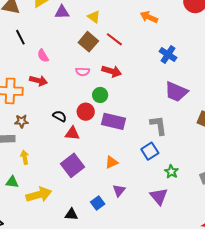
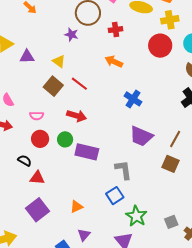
pink semicircle: (83, 72) -> (37, 116), moved
red circle: (86, 112) -> (40, 139), moved
purple rectangle: (113, 121) -> (87, 152), moved
green star: (171, 172) -> (136, 216), size x1.5

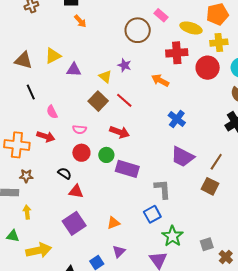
red cross: (116, 30) -> (177, 53), moved, size x1.5
purple star: (71, 35) -> (124, 65), moved

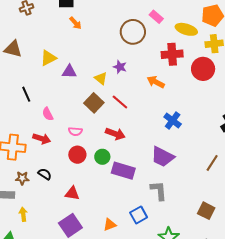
brown triangle: (23, 60) -> (13, 49), moved
purple trapezoid: (183, 157) -> (163, 157), moved
black semicircle: (65, 173) -> (45, 174), moved
brown square: (210, 186) -> (206, 211), moved
blue square: (152, 214) -> (139, 215), moved

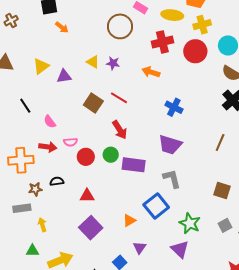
yellow triangle: (101, 78) -> (93, 62), moved
pink semicircle: (75, 131) -> (70, 142), moved
red arrow: (115, 134) -> (120, 130), turned 48
black semicircle: (45, 174) -> (57, 181), turned -32
blue square: (139, 215) -> (156, 206), size x1.4

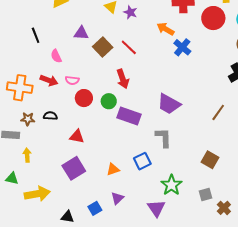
purple triangle: (64, 76) -> (81, 33), moved
blue cross: (174, 107) -> (182, 47), moved
blue square: (156, 206) -> (142, 161), size x0.7

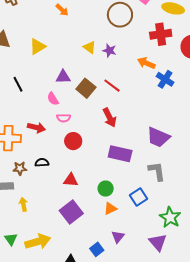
pink semicircle: (56, 56) -> (53, 99), moved
pink semicircle: (72, 80) -> (64, 118), moved
green circle: (109, 101) -> (106, 189), moved
green triangle: (12, 178) -> (11, 239), moved, turned 48

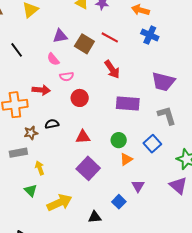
blue cross: (165, 79) -> (150, 35), moved
green triangle: (11, 239) -> (31, 190), moved

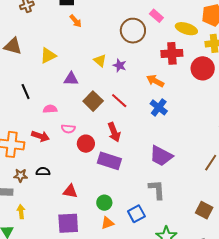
purple triangle: (60, 36) -> (71, 79), moved
pink semicircle: (53, 59) -> (50, 109), moved, turned 112
red circle: (80, 98) -> (86, 144), moved
purple rectangle: (128, 104) -> (109, 161), moved
purple square: (88, 168) -> (68, 223), turned 30

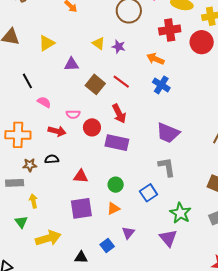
pink semicircle: (50, 109) -> (44, 102), moved, turned 40
red arrow: (40, 136) -> (57, 131), moved
orange triangle: (107, 223) -> (113, 209), moved

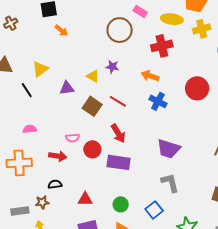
red circle: (202, 42) -> (197, 88), moved
yellow triangle: (99, 43) -> (93, 76), moved
black line: (27, 81) -> (27, 90), moved
pink semicircle: (44, 102) -> (30, 129), moved, turned -32
brown star: (30, 165) -> (42, 202), moved

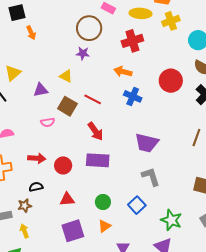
orange arrow: (61, 30) -> (31, 33), turned 32
purple star: (112, 67) -> (83, 53), moved
pink semicircle: (72, 138) -> (48, 122), moved
red circle: (92, 149) -> (63, 165), moved

